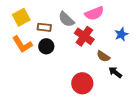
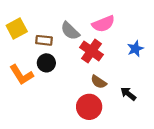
orange L-shape: (22, 44) -> (21, 75), moved
brown semicircle: (103, 56) -> (99, 82), moved

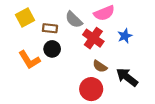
blue star: (135, 49) -> (125, 36), moved
black arrow: (128, 94) -> (127, 77), size x1.5

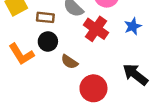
brown semicircle: (100, 66) -> (69, 62), moved

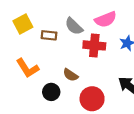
red cross: (96, 29) -> (94, 45), turned -30
black circle: (48, 41) -> (51, 92), moved

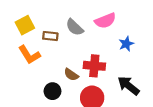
red cross: (94, 45) -> (94, 66), moved
orange L-shape: (27, 68) -> (29, 55), moved

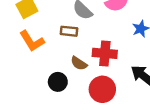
brown rectangle: (50, 36) -> (69, 31), moved

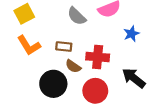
brown rectangle: (69, 31) -> (64, 46), moved
black circle: (58, 82) -> (53, 84), size x1.5

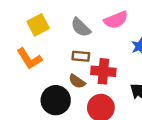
yellow square: (24, 14) -> (38, 25), moved
brown rectangle: (64, 46) -> (81, 56), moved

